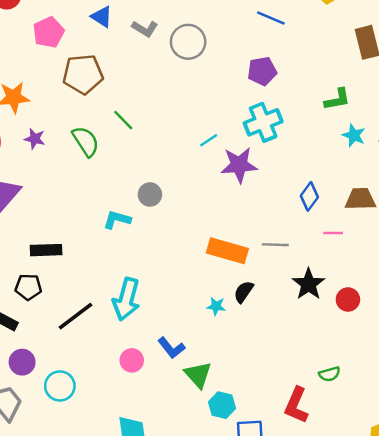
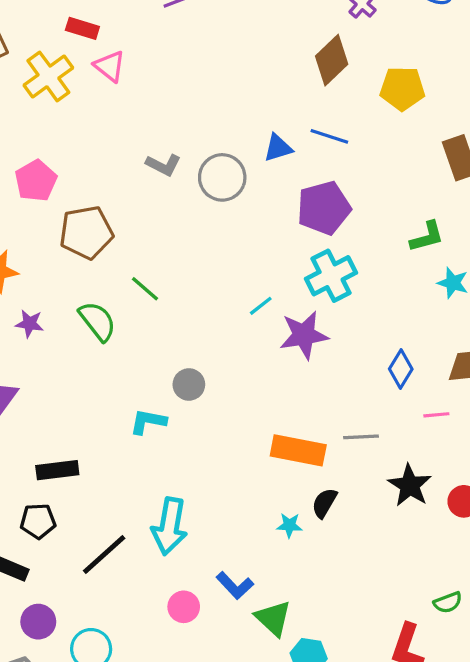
blue triangle: (102, 17) -> (278, 148), moved, turned -45
purple pentagon: (262, 71) -> (324, 208), size x1.4

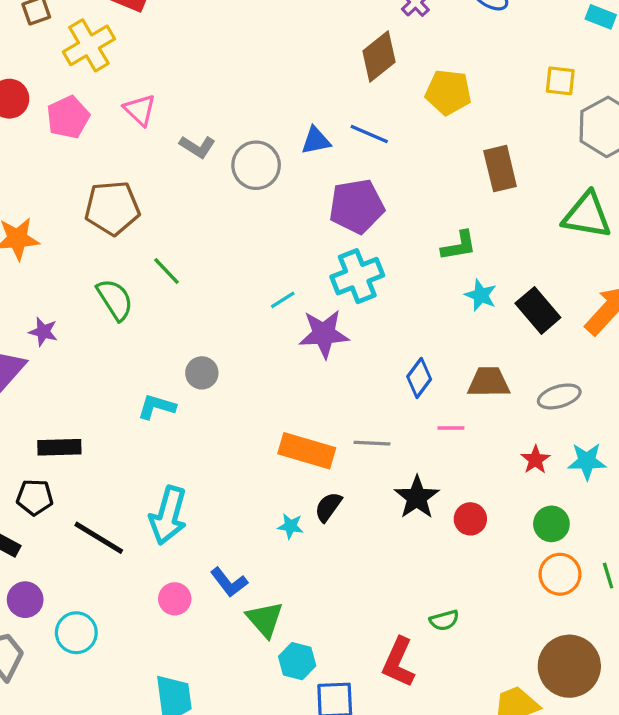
pink triangle: (110, 66) -> (140, 110), moved
pink pentagon: (36, 181) -> (68, 117), moved
purple star: (29, 324) -> (43, 332), moved
black line: (104, 554) -> (99, 538), turned 68

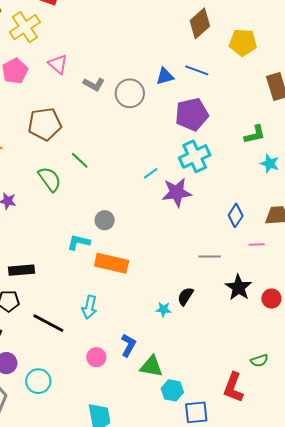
orange rectangle: (307, 451) -> (112, 263), moved
cyan arrow: (168, 515) -> (89, 307), size x0.7
blue L-shape: (229, 582) -> (128, 345), turned -110
green triangle: (265, 619) -> (151, 366), turned -35

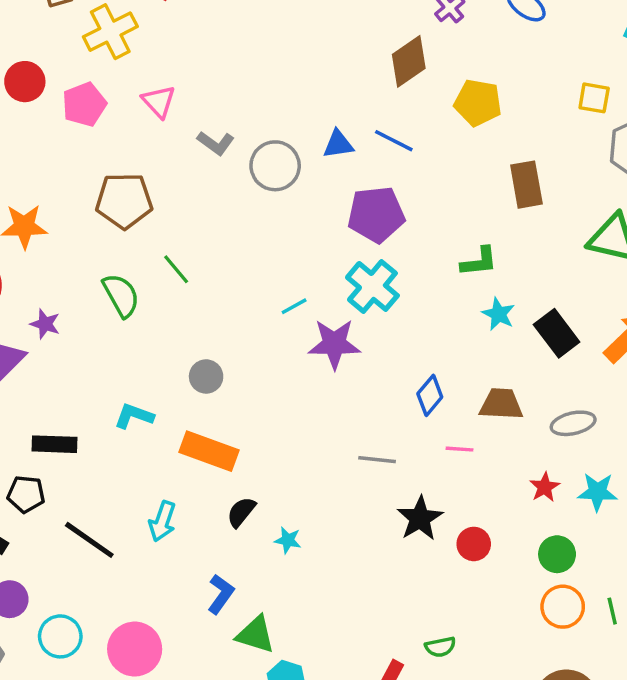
cyan cross: (195, 156) -> (372, 286), turned -32
cyan L-shape: (79, 242) -> (134, 416), moved
black semicircle: (185, 296) -> (241, 512), moved
pink circle: (96, 357) -> (135, 649), moved, size x1.6

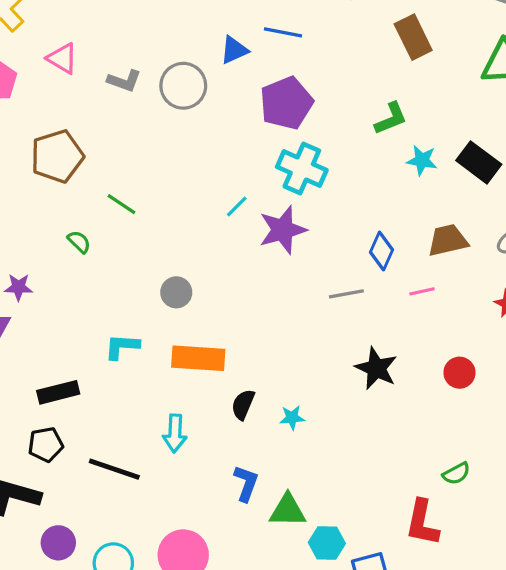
green semicircle: (121, 295) -> (79, 242), size x0.6
gray line: (377, 460) -> (346, 294), moved
black star: (420, 518) -> (376, 368), moved

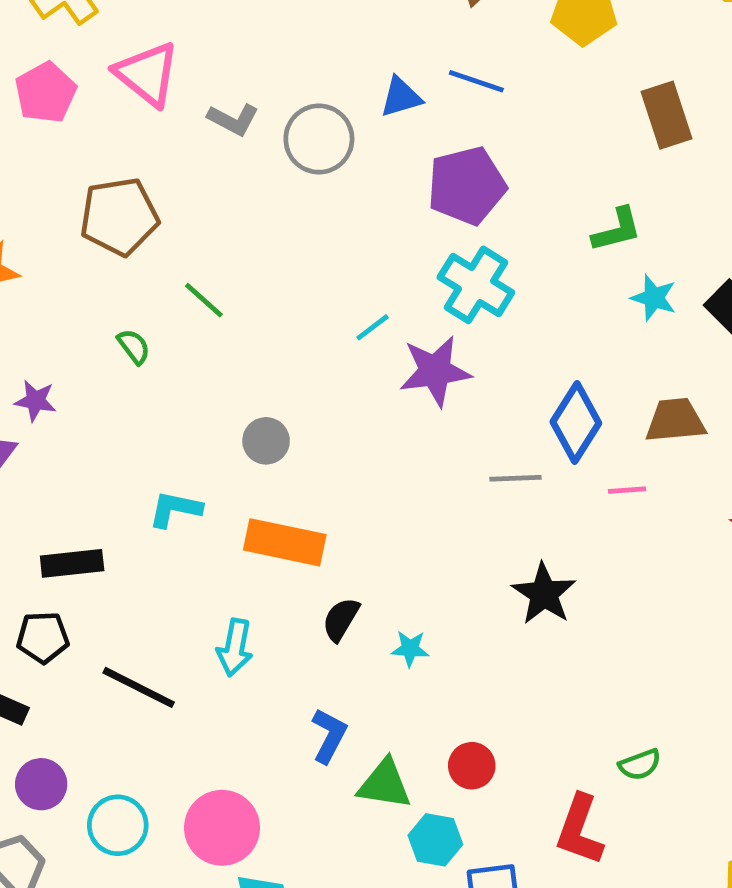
pink triangle: (62, 58) -> (147, 74), size x1.4
blue diamond: (382, 251) -> (576, 423), size x1.4
red circle: (459, 373) -> (472, 766), moved

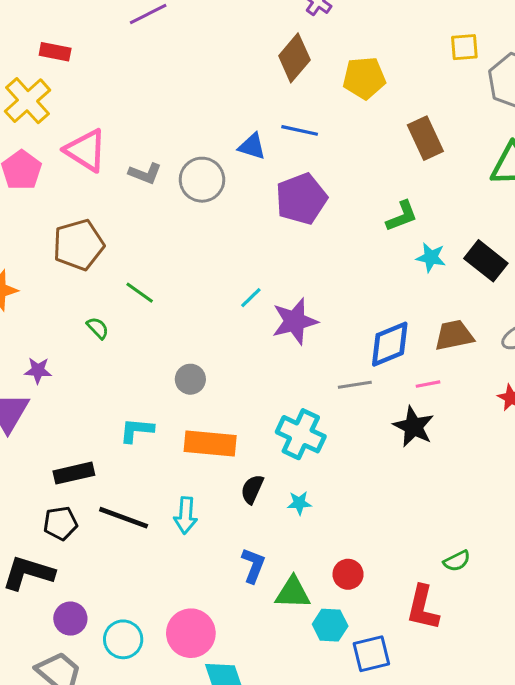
blue triangle: (401, 97) -> (252, 146), turned 40
cyan cross: (476, 285) -> (301, 434), moved
blue diamond: (576, 423) -> (390, 344), turned 42
black star: (544, 594) -> (414, 427), moved
black line: (139, 687) -> (124, 518), moved

